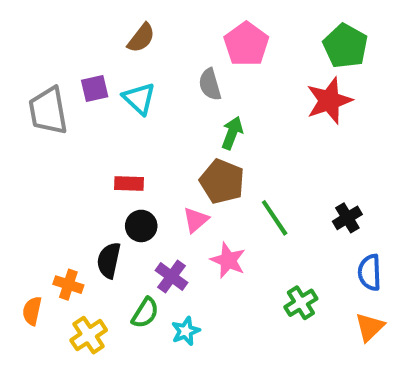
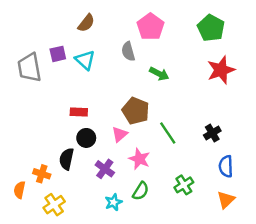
red star: (329, 101) -> (221, 70), moved
green arrow: (232, 133) -> (159, 74), moved, turned 96
green semicircle: (145, 313) -> (141, 191), moved

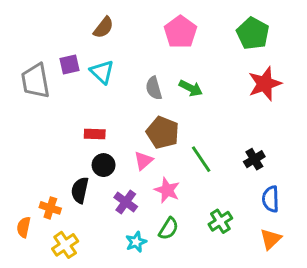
gray semicircle: (128, 51) -> (154, 88), moved

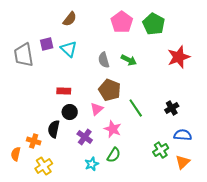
green pentagon: (253, 33) -> (154, 24), moved
blue semicircle: (271, 199) -> (183, 135), turned 96
green cross: (220, 221) -> (161, 150), moved

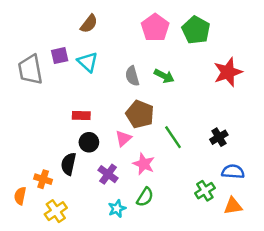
orange triangle: (183, 162) -> (233, 206), turned 35

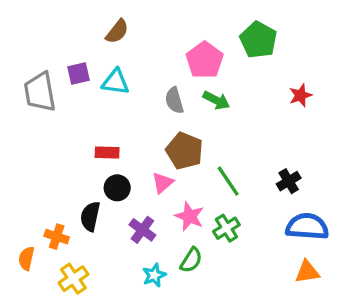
pink pentagon: (155, 28) -> (205, 60), moved
cyan triangle: (88, 62) -> (115, 82), turned -35
red star: (228, 72) -> (300, 95), size x0.6
blue semicircle: (233, 172) -> (307, 226), size x1.4
green cross: (205, 191) -> (226, 228), moved

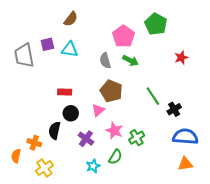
green line: (228, 181) -> (153, 96), moved

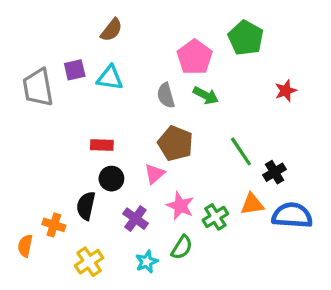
orange triangle: (185, 164) -> (252, 204), moved
yellow cross: (44, 168) -> (89, 262), moved

